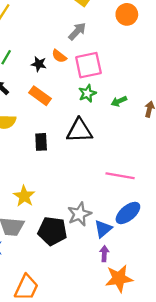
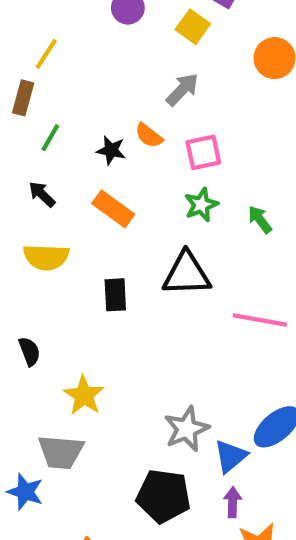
pink square: (88, 65) -> (203, 152), size x0.7
green arrow: (119, 101) -> (260, 219), turned 77
pink line: (120, 176) -> (260, 320), moved
black pentagon: (52, 231) -> (163, 496), moved

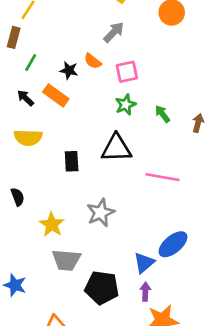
orange rectangle: (113, 209) -> (56, 95), moved
gray star: (187, 429) -> (101, 213), moved
gray trapezoid: (61, 452) -> (66, 260), moved

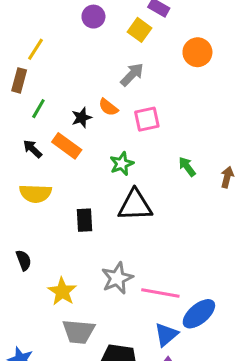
black star: (69, 70) -> (82, 118), turned -30
green star: (126, 105) -> (122, 164), moved
pink line: (162, 177) -> (160, 293), moved

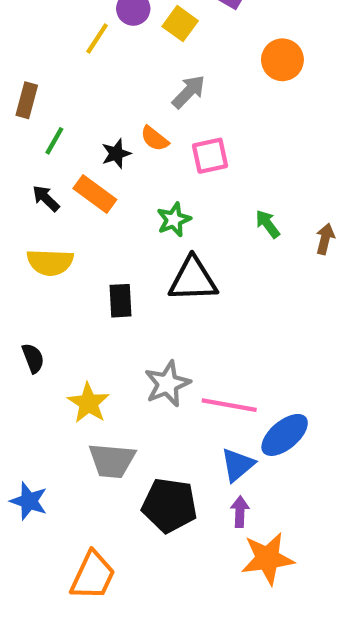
yellow square: (140, 30) -> (180, 24), moved
yellow line: (35, 49) -> (97, 38), moved

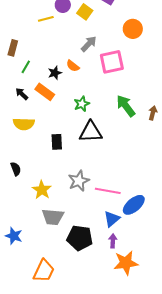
yellow line: (97, 38) -> (46, 19), turned 42
pink square: (210, 156) -> (112, 62), moved, size x1.4
green arrow: (268, 224) -> (126, 106), size x1.6

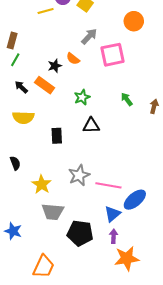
green line: (26, 67) -> (15, 60), moved
green arrow: (126, 106) -> (127, 99), size x0.6
black triangle: (91, 132) -> (91, 126), size x0.7

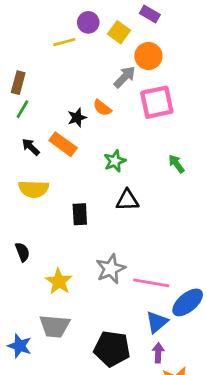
orange circle: (134, 21) -> (148, 56), moved
gray trapezoid: (53, 212) -> (55, 326), moved

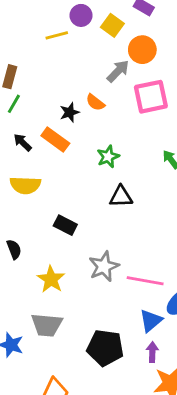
black rectangle: (80, 214) -> (65, 225), moved, turned -60

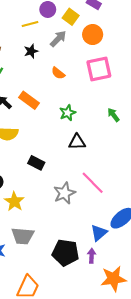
gray arrow: (118, 71) -> (58, 39), moved
black star: (70, 112) -> (31, 51), moved
yellow star: (51, 279) -> (14, 201), moved
pink line: (145, 281) -> (93, 183), moved, turned 35
purple arrow: (152, 352) -> (92, 256), moved

